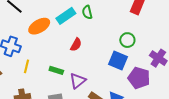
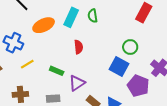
cyan rectangle: (66, 16) -> (71, 17), turned -36
red semicircle: (76, 45) -> (79, 47), turned -40
yellow line: (26, 66) -> (27, 64), turned 40

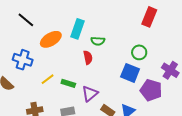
green semicircle: (93, 16) -> (98, 41), moved, turned -72
yellow line: (27, 64) -> (48, 79), moved

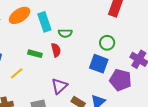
cyan rectangle: (77, 29) -> (44, 22), turned -36
orange ellipse: (51, 39) -> (20, 15), moved
green rectangle: (68, 83) -> (35, 54), moved

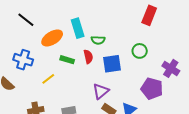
orange ellipse: (20, 15) -> (52, 38), moved
blue square: (99, 64) -> (112, 64), moved, turned -30
purple triangle: (59, 86) -> (101, 91), moved

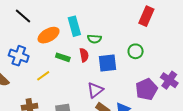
purple cross: (171, 68) -> (169, 80), moved
purple pentagon: (152, 89) -> (146, 89), turned 30

